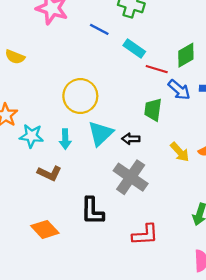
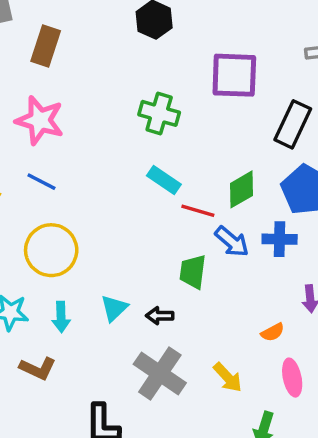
blue line: (99, 29) -> (41, 182), moved
yellow circle: (80, 96) -> (51, 250), moved
cyan triangle: (101, 133) -> (114, 308), size x0.7
yellow arrow: (180, 152) -> (228, 377), moved

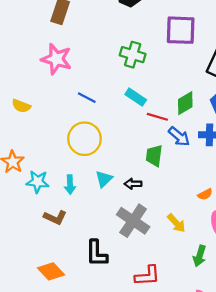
blue line: (41, 182) -> (87, 98), moved
yellow circle: (51, 250) -> (84, 139), moved

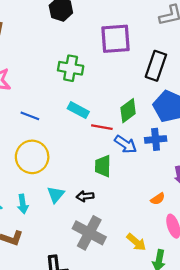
yellow arrow: (176, 223) -> (136, 242), moved

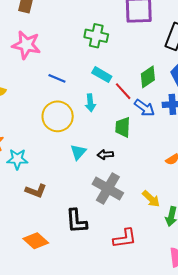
red line: (102, 127) -> (123, 91), turned 36
cyan arrow: (23, 204) -> (90, 103), moved

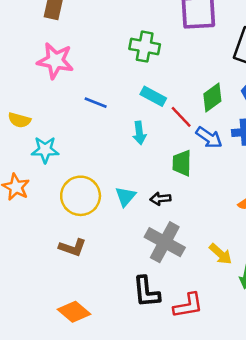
yellow circle: (58, 116) -> (81, 196), moved
cyan star: (17, 159) -> (45, 150), moved
black L-shape: (76, 221) -> (146, 292), moved

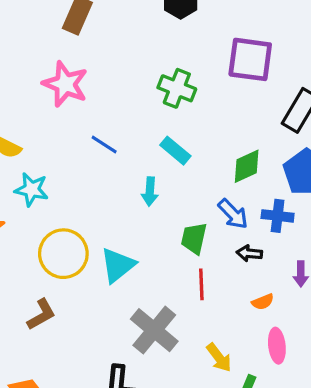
red line: (181, 117) -> (201, 284), moved, turned 30
cyan triangle: (126, 196) -> (118, 265), size x1.4
black arrow: (160, 199) -> (249, 253), moved
brown L-shape: (72, 248) -> (41, 314), turned -60

